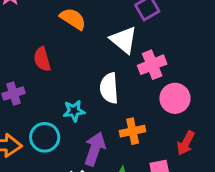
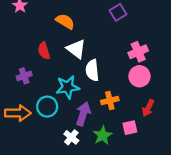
white triangle: (124, 40) -> (76, 49), moved
pink cross: (152, 65) -> (138, 52), moved
cyan star: (74, 111) -> (68, 87), size x1.5

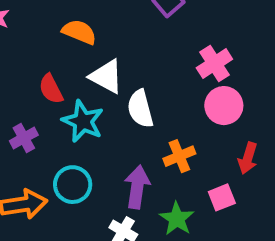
cyan star: (68, 87) -> (83, 121), moved, turned -30

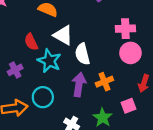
pink cross: (214, 63) -> (125, 29), turned 30
purple arrow: (137, 187) -> (79, 85), moved

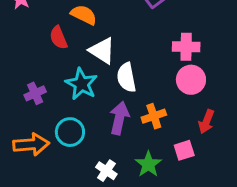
red semicircle: (31, 42) -> (58, 38), moved

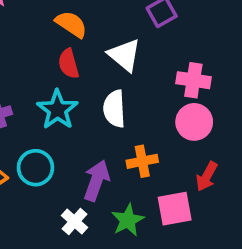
red semicircle: (58, 38) -> (69, 64), moved
white triangle: (102, 51) -> (124, 55), moved
purple arrow: (119, 118) -> (96, 181), moved
pink square: (184, 150) -> (175, 209), size x1.4

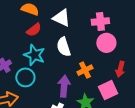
red semicircle: (69, 64) -> (34, 30), turned -98
cyan circle: (35, 168) -> (25, 77), moved

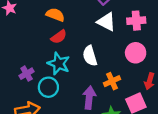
white triangle: (62, 18) -> (106, 22), moved
pink cross: (100, 21) -> (136, 21), moved

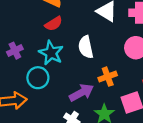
purple cross: (27, 74) -> (15, 51), moved
purple arrow: (89, 98) -> (81, 93), turned 50

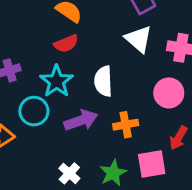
purple arrow: (81, 93) -> (81, 120), moved

